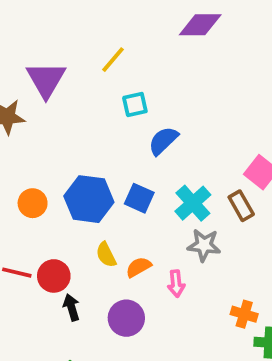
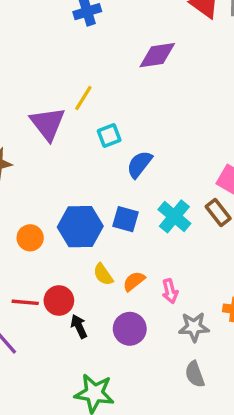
purple triangle: (46, 79) -> (48, 124), moved
gray star: (204, 245) -> (194, 327), moved

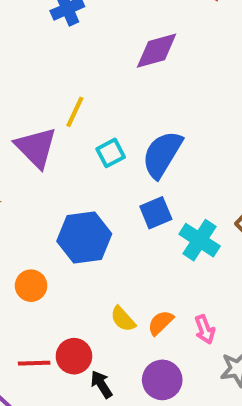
blue semicircle: (139, 164) -> (162, 154), moved, size x1.4
blue square: (125, 219) -> (156, 213), moved, turned -32
blue hexagon: (80, 227) -> (84, 237), moved

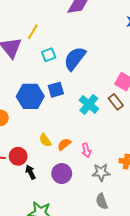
blue square: (156, 213) -> (56, 90), moved

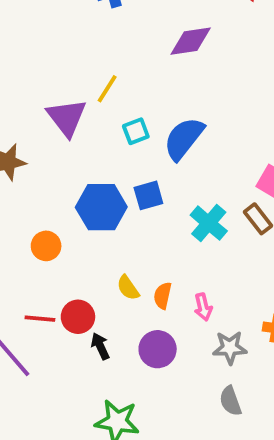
orange semicircle: (64, 144) -> (163, 296), turned -40

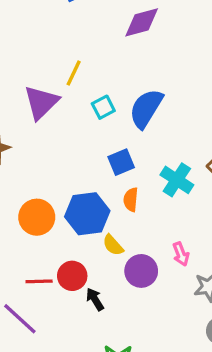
purple triangle: (67, 117) -> (41, 102), turned 30
blue hexagon: (101, 207) -> (87, 214), moved
orange circle: (46, 246) -> (37, 217), size x1.4
orange semicircle: (163, 296) -> (131, 200), moved
purple circle: (158, 349) -> (141, 271), moved

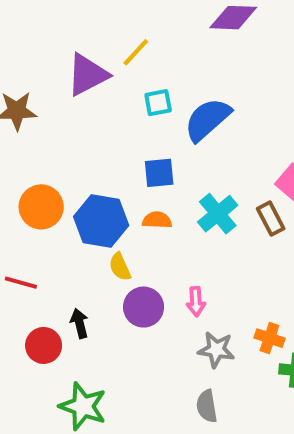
orange semicircle: (131, 200) -> (157, 220), turned 70
red circle: (72, 276) -> (44, 345), moved

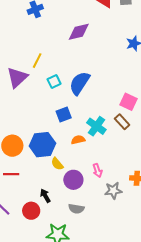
orange semicircle: (157, 220) -> (78, 140), moved
red line: (21, 283) -> (11, 174), moved
gray semicircle: (207, 406) -> (76, 209), moved, turned -56

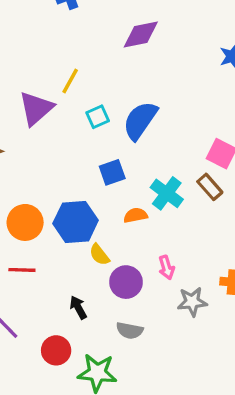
red circle: (31, 211) -> (56, 350), moved

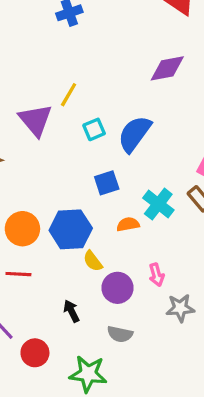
purple diamond: (141, 35) -> (167, 68), moved
purple triangle: (36, 108) -> (35, 120), turned -30
red circle: (56, 350) -> (35, 353), moved

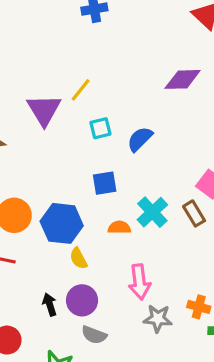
blue semicircle: (135, 134) -> (140, 139), size x0.7
pink arrow: (156, 275) -> (139, 282), size x1.5
purple circle: (118, 288) -> (82, 300), moved

